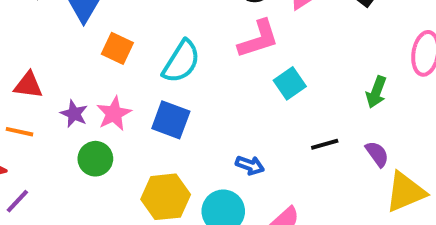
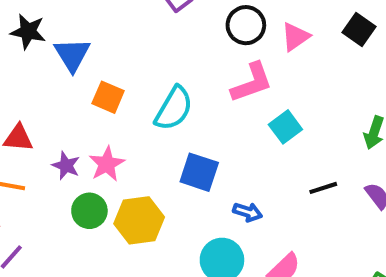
blue square: (171, 120) -> (199, 172), moved
yellow hexagon: (166, 197) -> (139, 220), moved

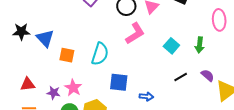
cyan square: (285, 127) -> (171, 46), moved

